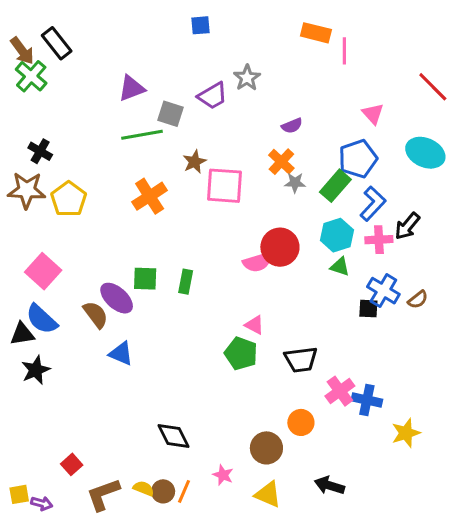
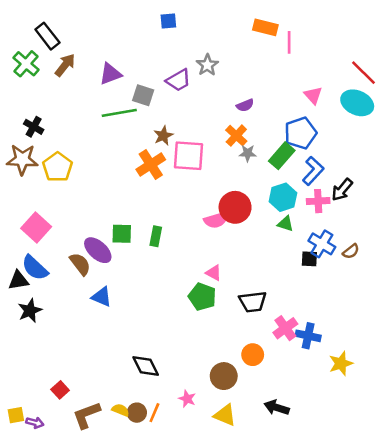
brown arrow: (22, 51) -> (65, 65), moved, turned -105
cyan ellipse: (425, 153) -> (357, 103), moved
orange cross: (150, 196) -> (151, 165), moved

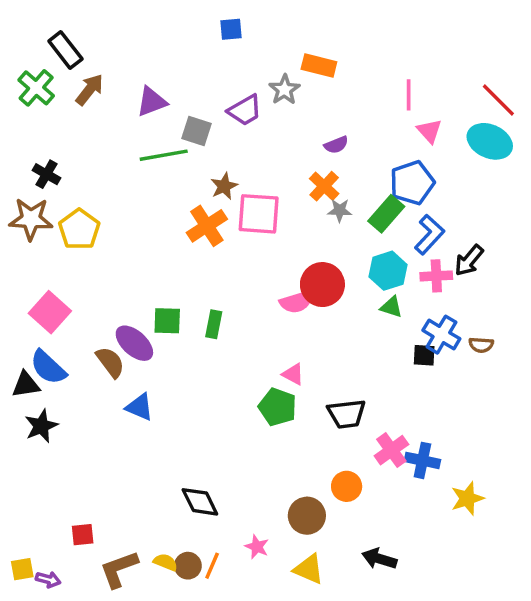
orange rectangle: (265, 27) -> (319, 65), moved
pink line: (289, 42) -> (409, 95), moved
brown semicircle: (351, 251) -> (481, 345), turned 42
red square: (60, 390) -> (83, 535), turned 36

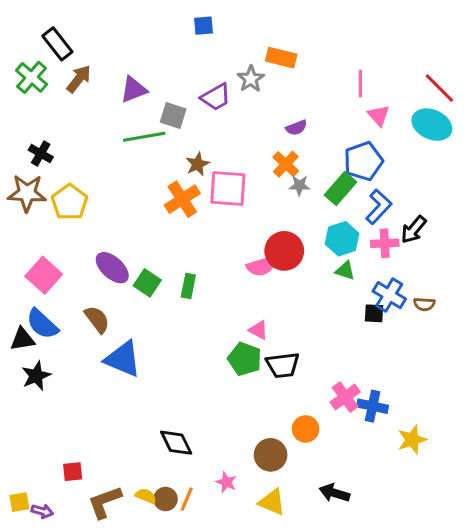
green square: (167, 321) -> (147, 283), turned 32
purple ellipse: (134, 343) -> (112, 268), moved
blue triangle: (140, 407) -> (123, 359), size x1.5
black trapezoid: (347, 414) -> (283, 365), moved

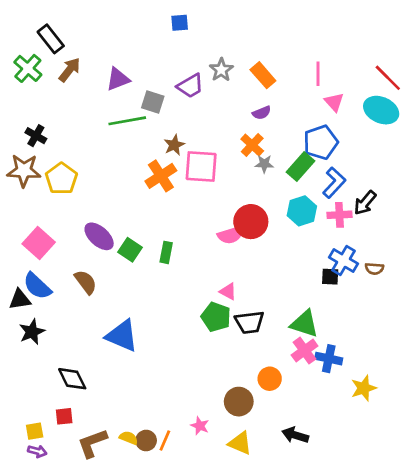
orange rectangle: (281, 58) -> (263, 75), moved, turned 35
green triangle: (345, 271) -> (305, 324), moved, size x1.6
blue triangle: (123, 359) -> (122, 336), moved
black diamond: (176, 443) -> (72, 379), moved
yellow square: (19, 502) -> (35, 431), moved

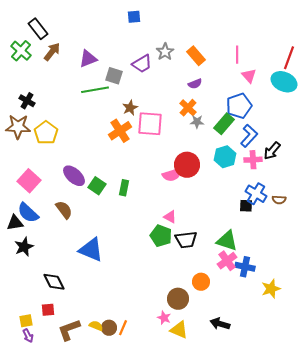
red line: (388, 78) -> (289, 58), turned 65
pink star: (200, 426) -> (164, 318), moved
purple arrow: (37, 451) -> (28, 336), turned 48

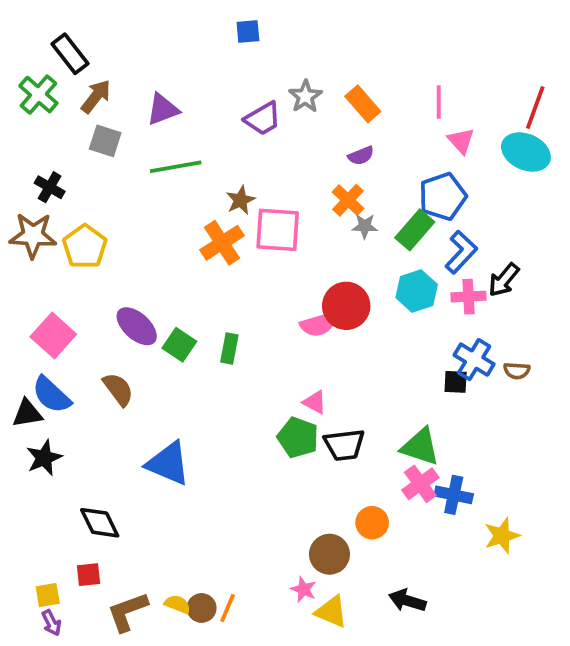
gray square: (114, 76) -> (105, 141), moved

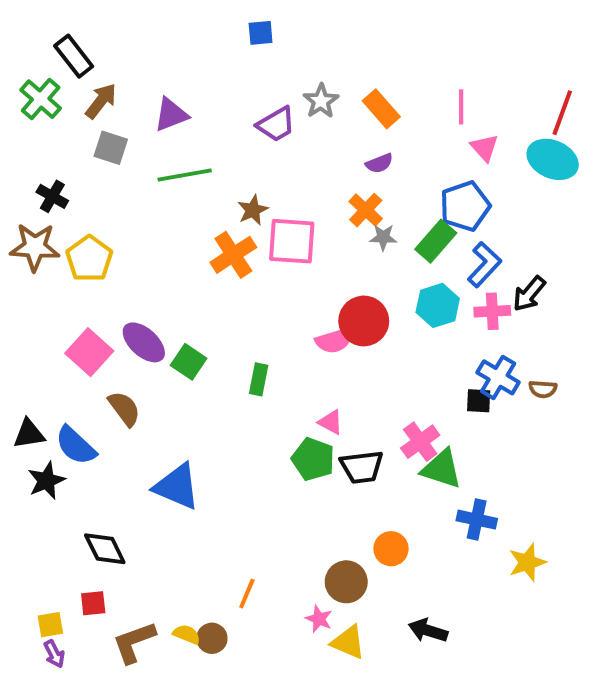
pink square: (53, 335) -> (89, 352), moved
green rectangle: (229, 348) -> (259, 379), moved
blue semicircle: (51, 395) -> (76, 446), moved
pink cross: (420, 484) -> (420, 442), moved
orange line: (228, 608) -> (247, 594), moved

